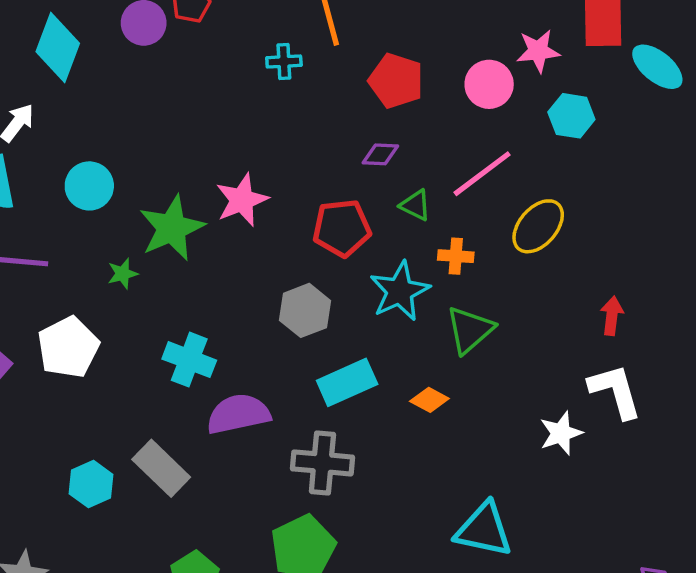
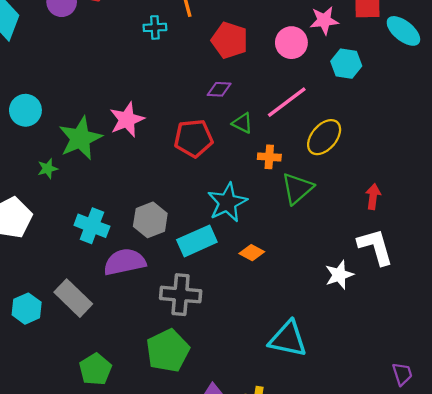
cyan star: (400, 291) -> (227, 202), moved
gray hexagon: (305, 310) -> (150, 220), moved
green triangle: (470, 330) -> (297, 188), moved

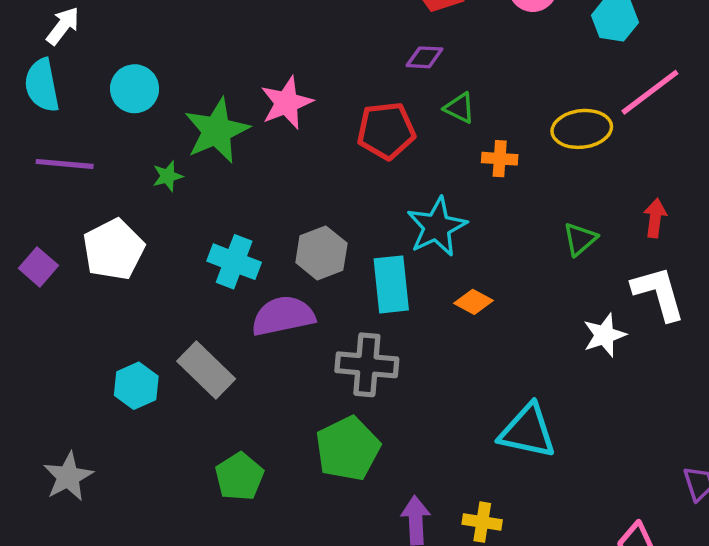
pink line: (287, 102) -> (650, 92), moved
yellow ellipse: (324, 137) -> (582, 129), turned 42
green triangle: (297, 188) -> (580, 239), moved, size x0.7
cyan rectangle: (197, 241) -> (391, 284), turned -72

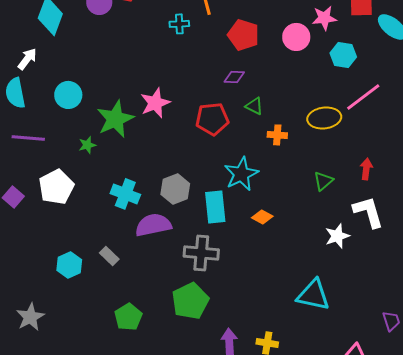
gray rectangle: (206, 370) -> (109, 256), size x0.6
cyan triangle: (528, 431) -> (313, 295), moved

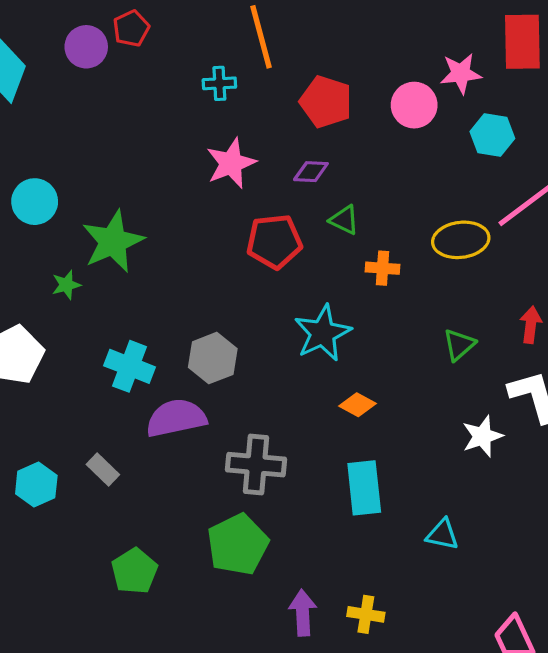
pink star: (155, 103) -> (231, 163), moved
cyan rectangle: (215, 207) -> (364, 488), moved
cyan triangle: (313, 295) -> (442, 534), size x0.6

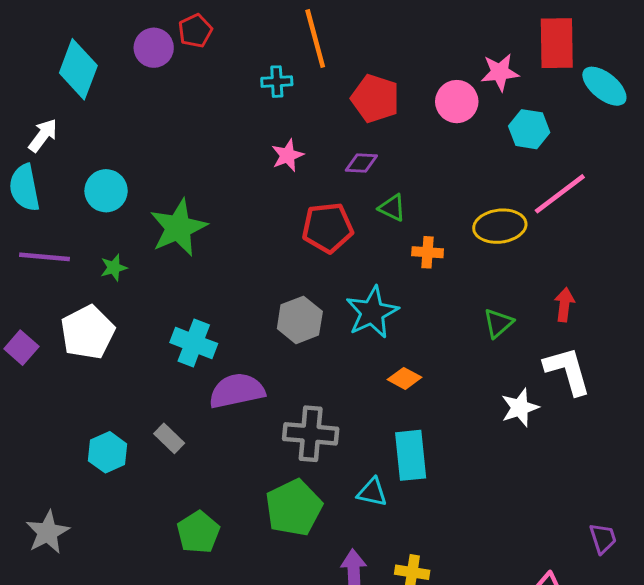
pink star: (231, 163) -> (288, 155), size x0.7
green star: (66, 285) -> (114, 268), moved
gray hexagon: (213, 358) -> (300, 320), moved
cyan triangle: (442, 534) -> (372, 492), moved

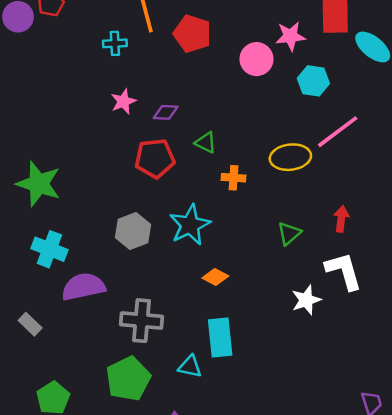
red pentagon: (375, 98) -> (192, 34), moved
purple diamond: (361, 163) -> (166, 112), moved
green star: (178, 228) -> (39, 184), moved, turned -30

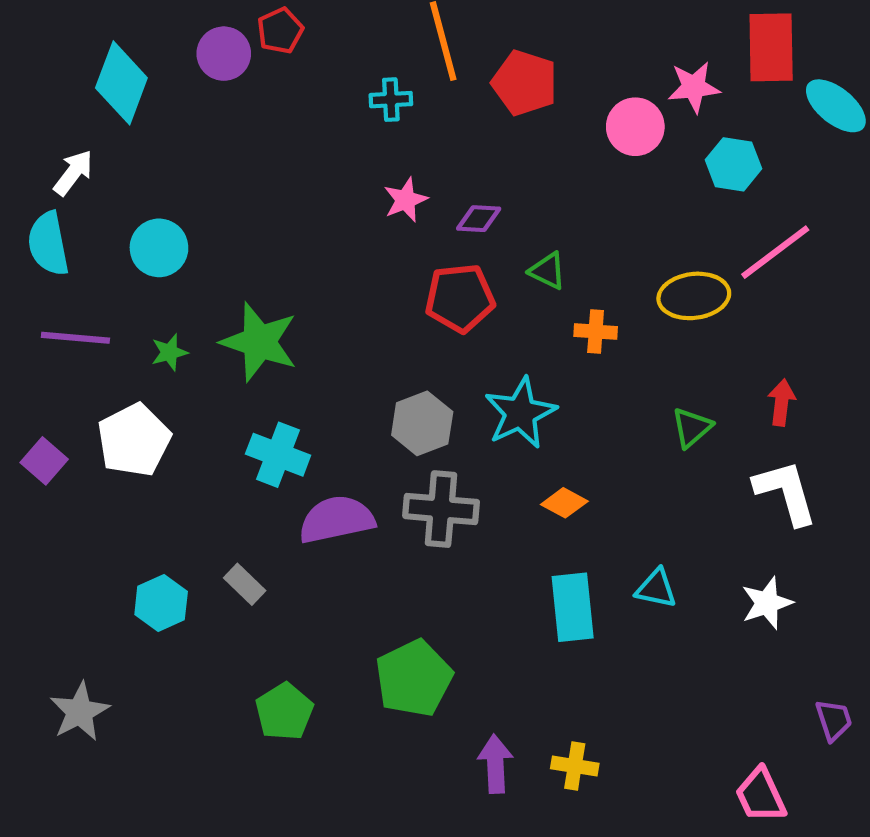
white star: (306, 300) -> (767, 603), moved
gray cross: (141, 321) -> (441, 509), moved
cyan triangle: (190, 367) -> (656, 588), moved

